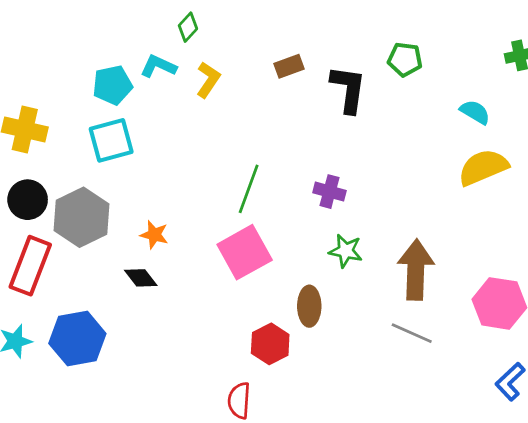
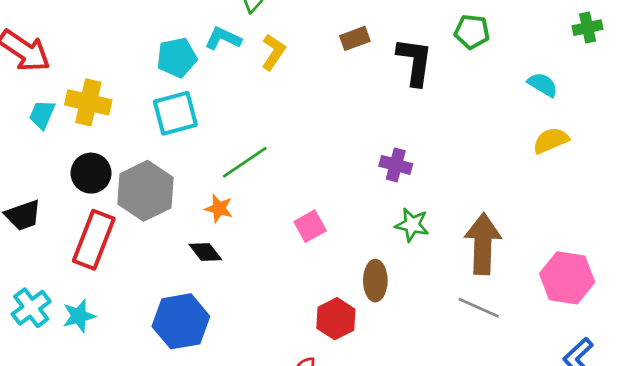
yellow semicircle: (483, 167) -> (551, 140), size x0.7
green line: (249, 189) -> (245, 162), moved, turned 36
pink square: (245, 252) -> (310, 226), size x0.6
blue hexagon: (77, 339) -> (181, 321), moved

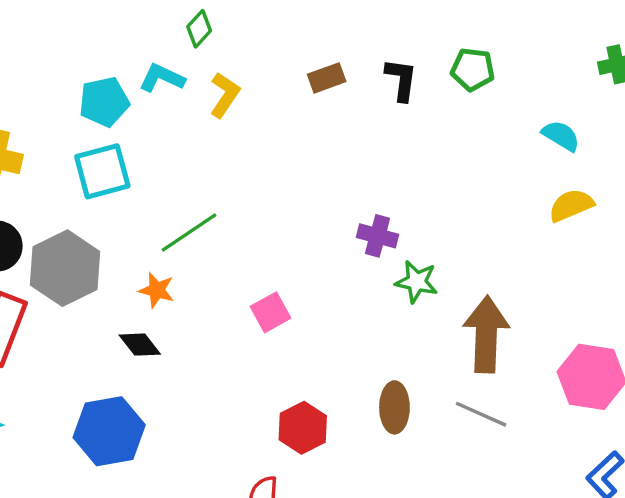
black L-shape: (415, 62) -> (401, 80), moved, size x0.7
green star: (412, 225) -> (417, 282), moved
brown ellipse: (375, 281) -> (394, 407), moved

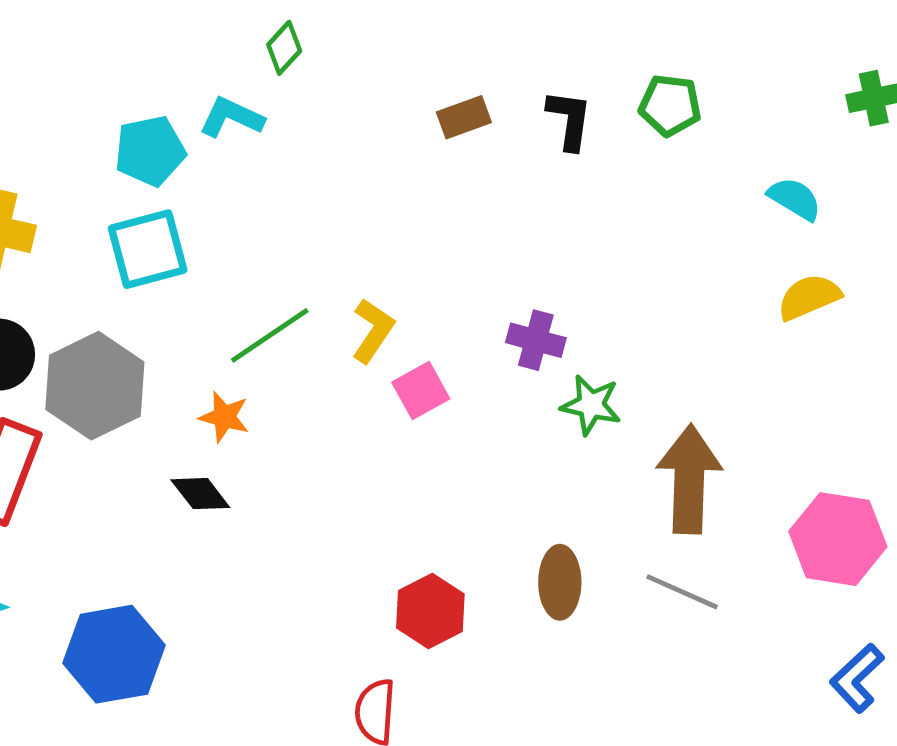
yellow L-shape: (225, 95) -> (373, 331), moved
pink square: (270, 312) -> (421, 391), moved
blue hexagon: (109, 431) -> (114, 654), moved

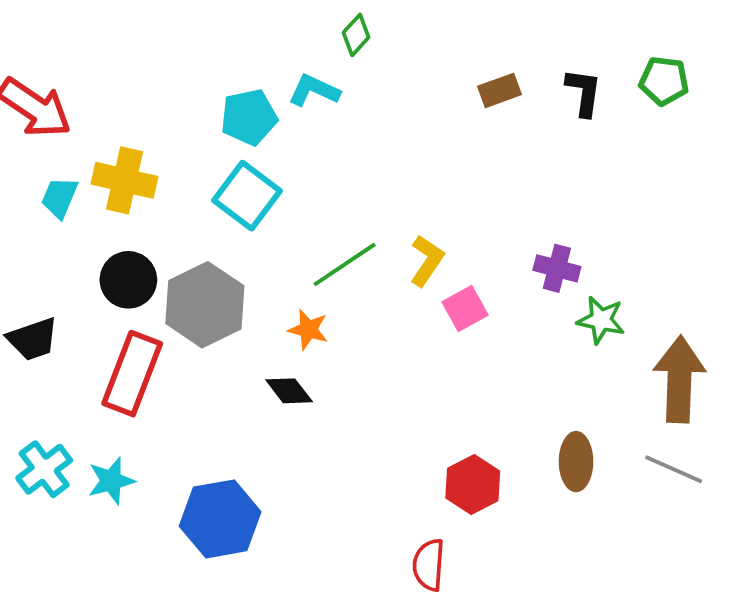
cyan square: (148, 249) -> (247, 196), turned -38

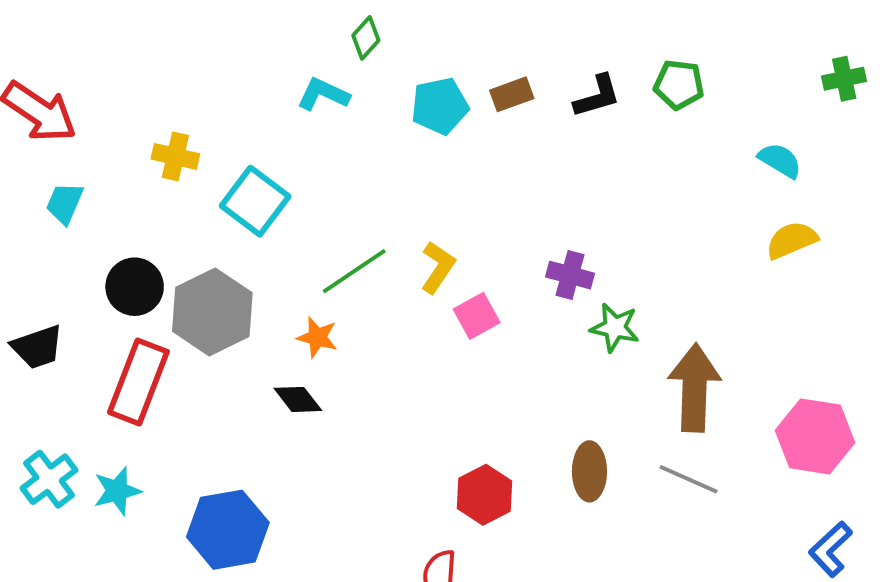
black L-shape: (584, 92) -> (597, 96), turned 66
cyan pentagon: (249, 117) -> (440, 106), moved
yellow cross: (125, 180) -> (175, 156), moved, size x0.7

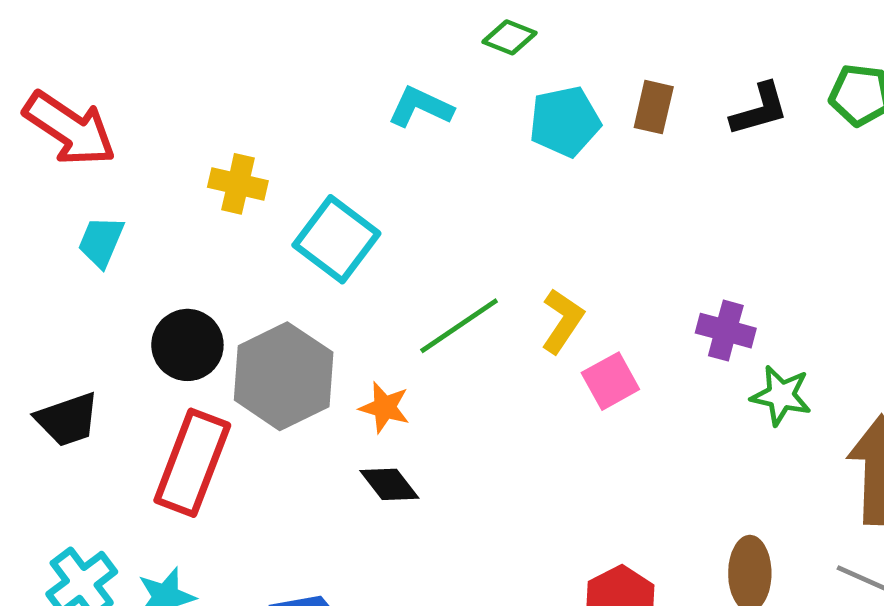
green diamond: (366, 38) -> (510, 37), moved, turned 69
brown rectangle: (512, 94) -> (654, 107), turned -57
orange star: (317, 337) -> (385, 407), moved

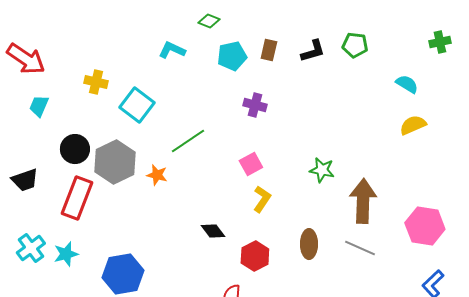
yellow L-shape: (562, 321) -> (262, 199), moved
purple cross: (726, 331) -> (255, 105), moved
black diamond: (389, 484) -> (213, 231), moved

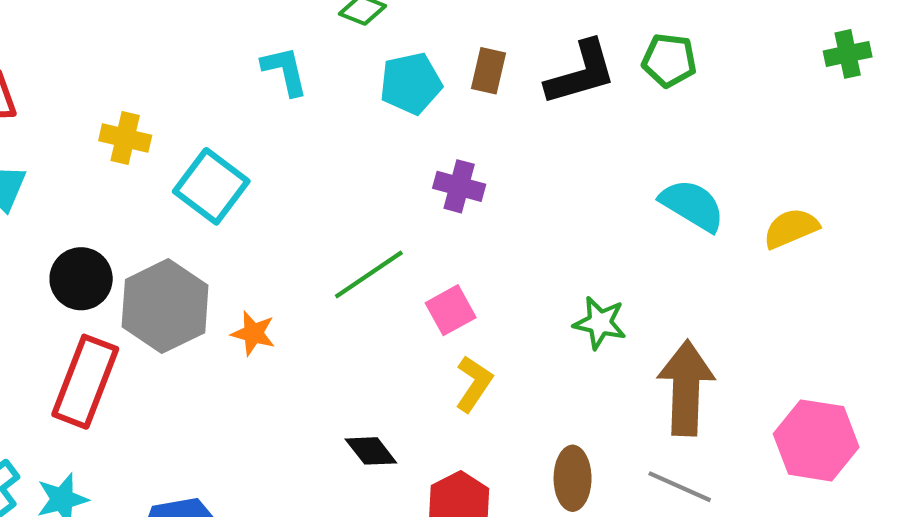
cyan L-shape: (172, 50) -> (285, 71), turned 52
black L-shape: (313, 51) -> (581, 73), size x1.4
cyan semicircle: (407, 84) -> (692, 205), moved, size x1.4
green line: (188, 141) -> (369, 275), moved

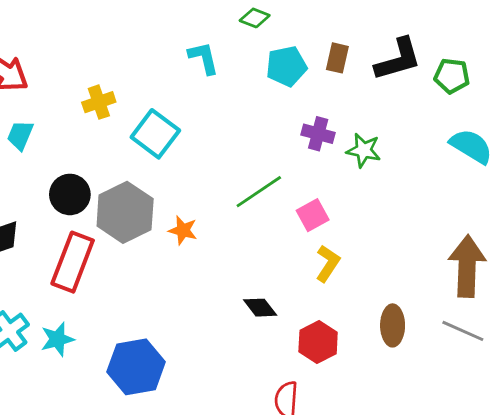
green pentagon: (669, 60) -> (452, 76), moved
yellow cross: (125, 138) -> (99, 102), turned -32
green star: (600, 323) -> (364, 150), moved

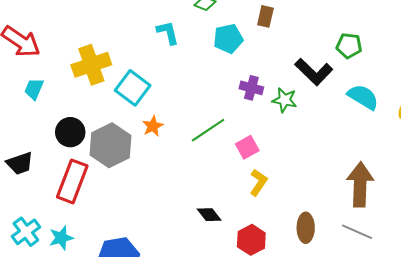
brown rectangle: (337, 58) -> (265, 16), moved
black L-shape: (398, 59) -> (314, 72), moved, turned 60
yellow cross: (99, 102) -> (91, 65), size x1.6
orange star: (183, 230) -> (153, 126), moved, turned 30

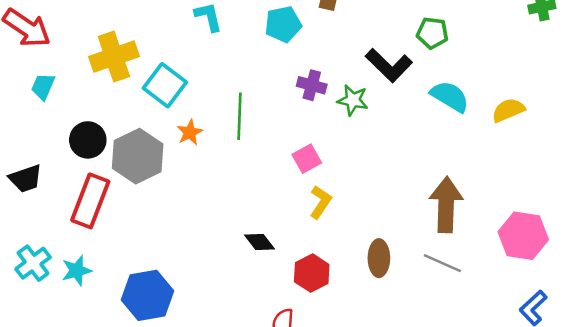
green line: (208, 130) -> (240, 116), moved, turned -54

